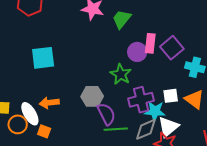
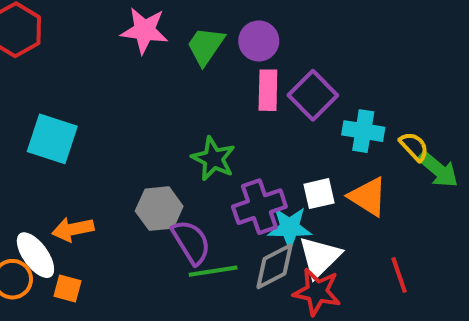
purple circle: (137, 52) -> (259, 41), moved
cyan square: (43, 58) -> (52, 139), turned 30

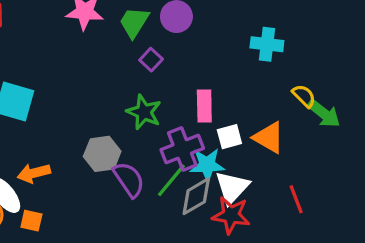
pink rectangle: (268, 90) -> (204, 106), moved
purple square: (313, 95) -> (151, 60), moved, size x0.6
cyan cross: (363, 131) -> (267, 44), moved
green line: (213, 271) -> (171, 180), moved, turned -39

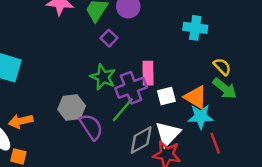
green arrow: (324, 114) -> (225, 88), moved
purple cross: (182, 149) -> (131, 88), moved
cyan star: (207, 165) -> (201, 117), moved
green line: (171, 180) -> (123, 110), moved

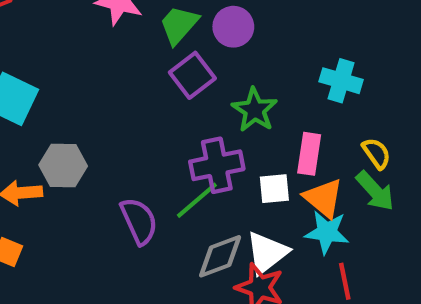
purple square: (109, 38) -> (192, 75), size x1.5
pink rectangle: (148, 73) -> (309, 154), moved
green star: (103, 77) -> (255, 110), moved
gray hexagon: (72, 108) -> (63, 165), moved

